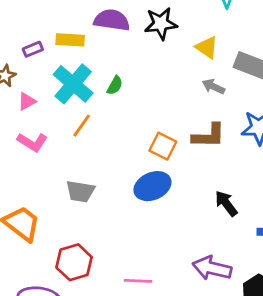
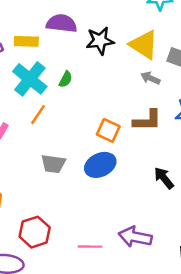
black star: (161, 24) -> (100, 41), moved
yellow triangle: (207, 47) -> (144, 45), size x1.5
gray trapezoid: (80, 191) -> (53, 164), moved
purple arrow: (212, 268) -> (135, 237), moved

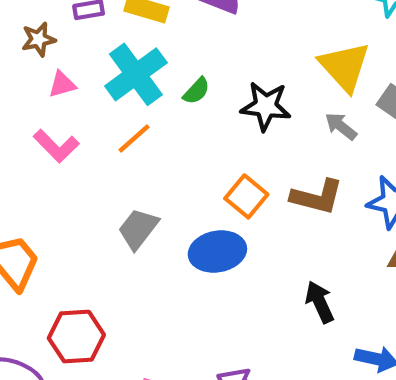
black star: (100, 41) -> (266, 106), moved
gray trapezoid: (53, 164) -> (138, 229), turned 105

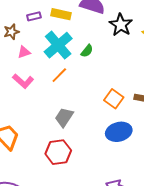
black star: (266, 106) -> (121, 25), moved, turned 30
blue ellipse: (217, 252) -> (119, 132), moved
red hexagon: (76, 336) -> (58, 152), moved

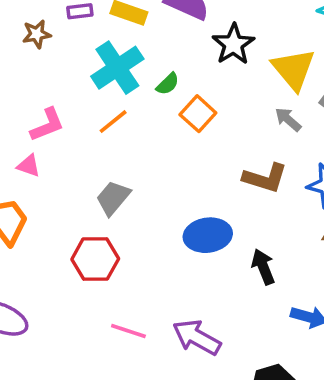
pink triangle: (24, 52) -> (29, 166), moved, turned 32
pink L-shape: (23, 81) -> (47, 125), turned -70
orange square: (114, 99) -> (198, 114), moved

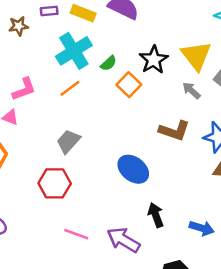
black star: (233, 44) -> (154, 60), moved
blue ellipse: (208, 235) -> (133, 169), turned 44
black arrow: (263, 267) -> (156, 215), moved

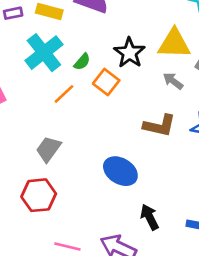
yellow triangle: (196, 56) -> (174, 44), turned -44
orange line: (70, 88) -> (64, 94), moved

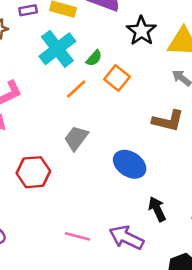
black star: (129, 53) -> (141, 31), moved
gray trapezoid: (48, 149) -> (76, 138), moved
red hexagon: (39, 195) -> (33, 172), moved

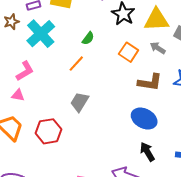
cyan cross: (57, 49) -> (41, 34), moved
orange square: (117, 78) -> (129, 52), moved
blue ellipse: (130, 164) -> (144, 119), moved

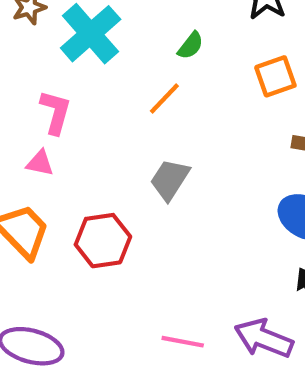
orange square: (129, 52) -> (275, 76), turned 36
pink L-shape: (25, 71) -> (55, 112), turned -45

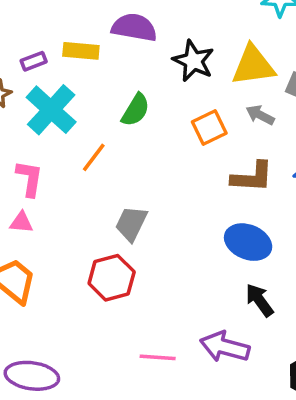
green semicircle: (191, 46) -> (136, 110), size x1.4
orange line: (164, 98) -> (94, 157), moved
red hexagon: (103, 241) -> (112, 278), moved

